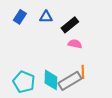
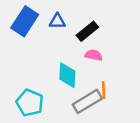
blue rectangle: (20, 17) -> (25, 21), size x1.6
cyan diamond: (51, 80) -> (67, 75), moved

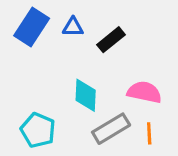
pink semicircle: (94, 55) -> (144, 92), moved, size x1.5
orange line: (104, 90) -> (149, 133), moved

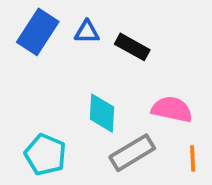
black rectangle: (111, 40) -> (132, 47), turned 68
orange line: (149, 133) -> (193, 158), moved

